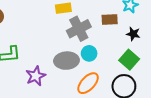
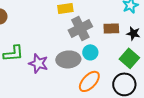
brown rectangle: (110, 20) -> (111, 28), moved
purple star: (36, 76) -> (38, 63), moved, turned -30

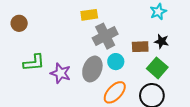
brown rectangle: (111, 28) -> (140, 47), moved
gray ellipse: (68, 59) -> (92, 69), turned -65

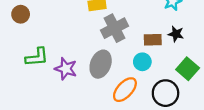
cyan circle: (116, 62) -> (142, 62), moved
green square: (157, 68) -> (188, 69), moved

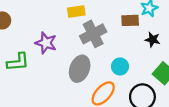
brown rectangle: (153, 40) -> (130, 20), moved
purple star: (66, 69) -> (46, 43), moved

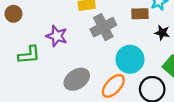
cyan circle: (120, 66) -> (130, 59), size x1.6
gray ellipse: (80, 69) -> (77, 79), moved, turned 35

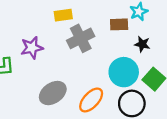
purple star: (57, 36) -> (32, 48), turned -30
cyan circle: (130, 59) -> (124, 72), moved

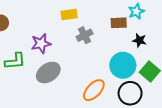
gray cross: (81, 38) -> (85, 35), size x0.7
gray ellipse: (53, 93) -> (48, 72), moved

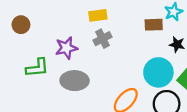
gray cross: (85, 35) -> (102, 39), moved
gray ellipse: (48, 72) -> (75, 81), turned 35

